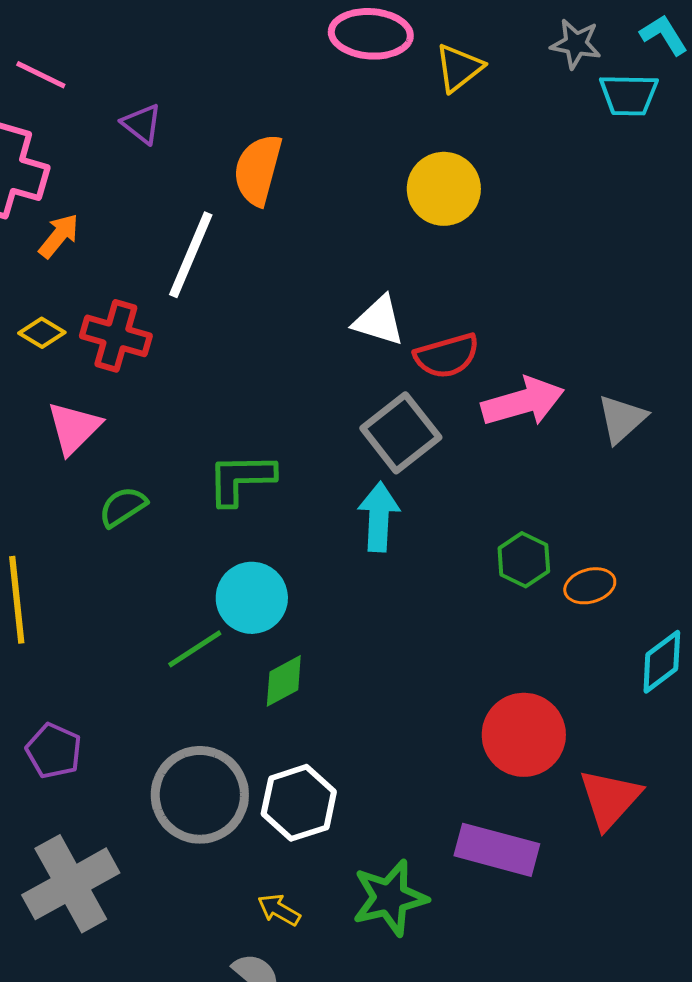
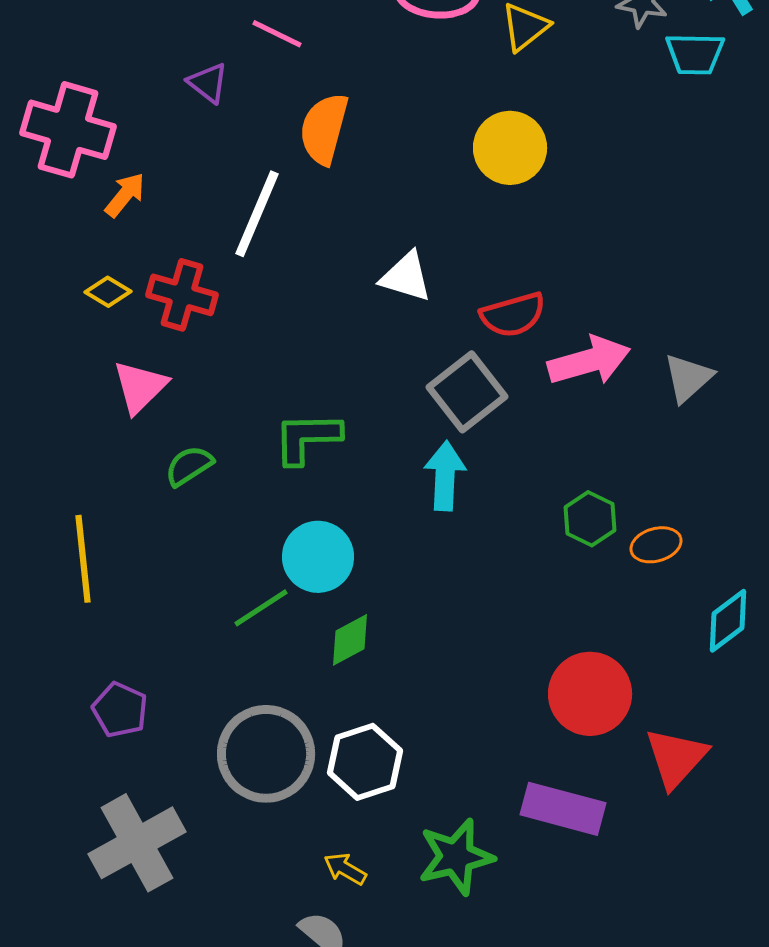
pink line: (41, 75) -> (277, 34), moved
white triangle: (379, 321) -> (406, 277), moved

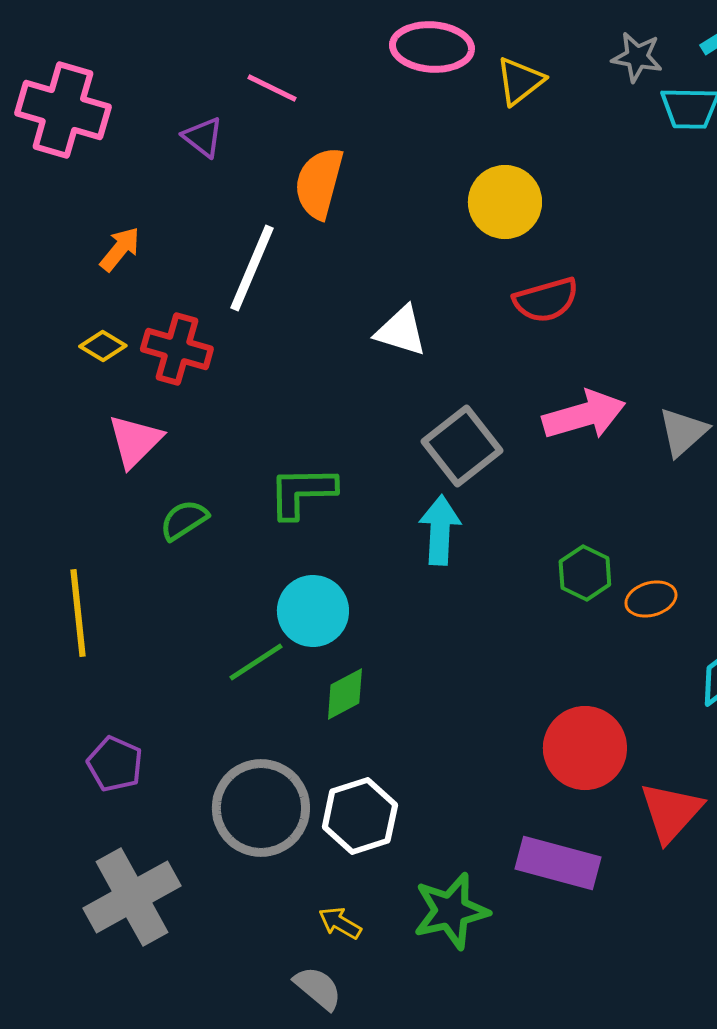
pink cross: (68, 130) -> (63, 110), moved
red semicircle: (513, 315) -> (546, 300), moved

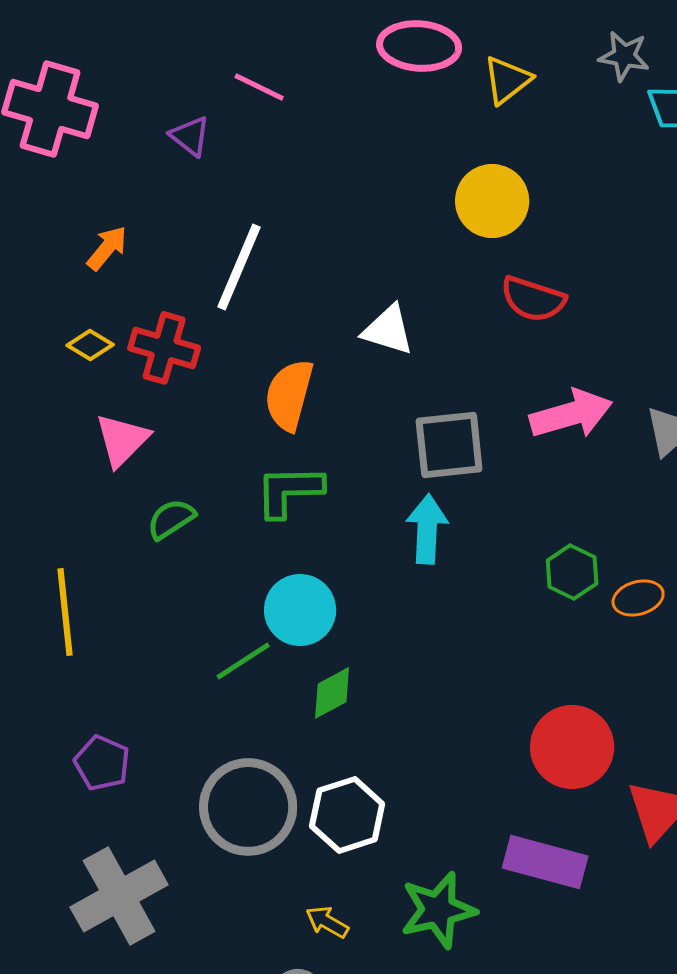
orange semicircle: (319, 183) -> (289, 395), moved
red semicircle: (546, 300) -> (533, 299), turned 34
gray square: (462, 446) -> (449, 445), turned 32

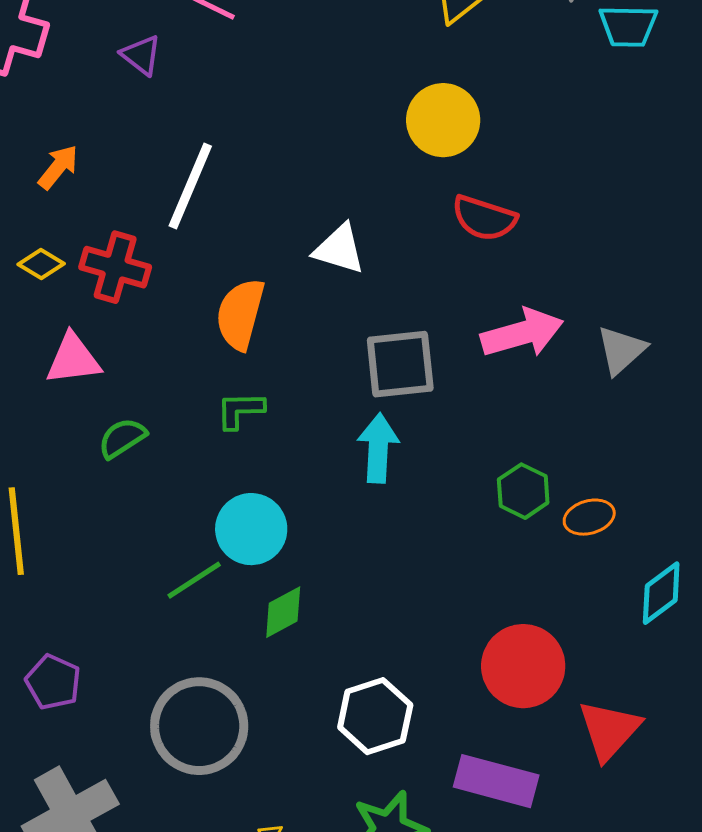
pink triangle: (122, 440) -> (73, 359), turned 38
green L-shape: (289, 491) -> (240, 410), size x0.7
white hexagon: (347, 815) -> (375, 716), moved

